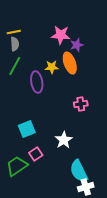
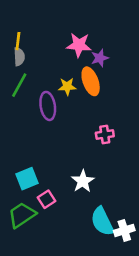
yellow line: (14, 32) -> (18, 41), turned -72
cyan square: (27, 129) -> (27, 179), moved
white cross: (86, 187) -> (124, 230), moved

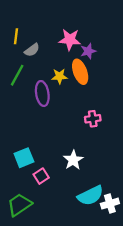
gray semicircle: (19, 57) -> (32, 50), moved, turned 56
green trapezoid: (22, 215) -> (19, 205), moved
cyan semicircle: (102, 221) -> (90, 196), turned -90

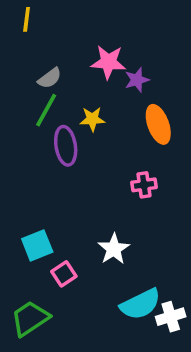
yellow line: (16, 36) -> (27, 19), moved
orange ellipse: (80, 72) -> (158, 124), moved
green line: (17, 75) -> (46, 110), moved

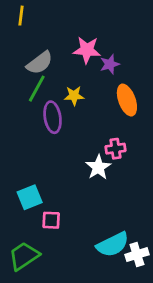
gray semicircle: (50, 78) -> (40, 63), size x1.4
white star: (114, 249) -> (98, 167), moved
pink square: (64, 274) -> (51, 220), turned 36

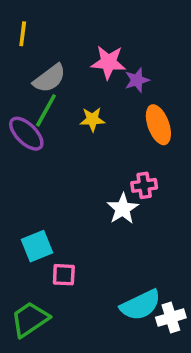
yellow line: (21, 16) -> (23, 34), moved
purple ellipse: (53, 117) -> (26, 134), moved, turned -36

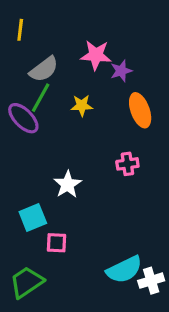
white star: (123, 209) -> (68, 184), moved

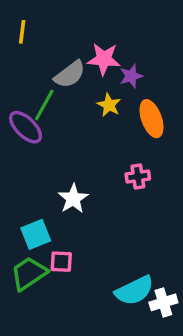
gray semicircle: (44, 69) -> (70, 74), moved
yellow star: (82, 106) -> (109, 105), moved, turned 30
green trapezoid: (27, 282) -> (29, 274), moved

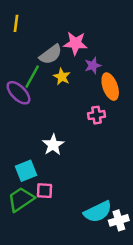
purple star: (131, 76) -> (93, 66), moved
yellow star: (109, 105) -> (62, 77), moved
pink cross: (138, 177) -> (97, 115), moved

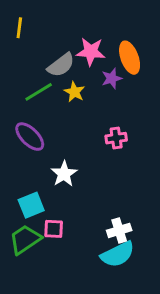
green line: (32, 77) -> (39, 92), turned 30
orange ellipse: (110, 87) -> (130, 58), moved
purple ellipse: (18, 93) -> (30, 137), moved
white cross: (119, 220) -> (119, 230), moved

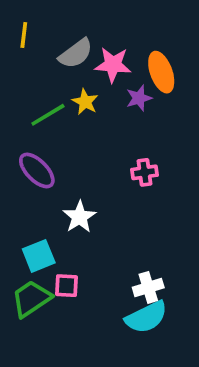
gray semicircle: (61, 65) -> (76, 54), moved
yellow star: (74, 92) -> (85, 102), moved

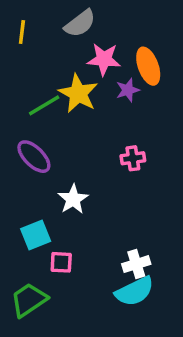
gray semicircle: (76, 54) -> (80, 23), moved
yellow star: (85, 102) -> (78, 93), size x1.6
green trapezoid: (31, 299) -> (29, 300), moved

